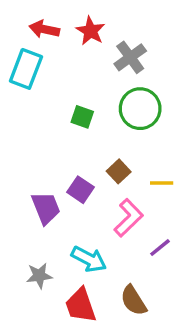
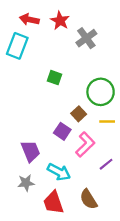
green circle: (140, 109) -> (101, 92), moved
purple square: (81, 190) -> (62, 131), moved
purple trapezoid: (46, 208) -> (30, 151), moved

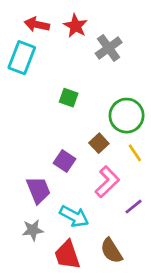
yellow line: (107, 121) -> (135, 153), turned 56
purple square: (62, 131) -> (64, 161), moved

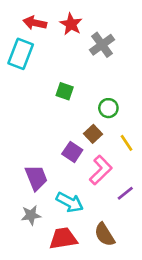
green circle: (127, 116) -> (108, 108), moved, size x0.6
purple square: (64, 161) -> (72, 152), moved
red trapezoid: (67, 255) -> (63, 238), turned 100

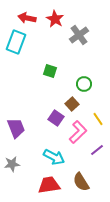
yellow line: (127, 143) -> (98, 119), moved
purple trapezoid: (36, 178) -> (16, 128), moved
gray star: (31, 215) -> (12, 164), moved

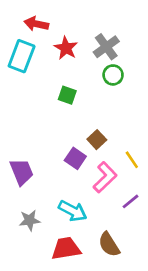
red star: (55, 19) -> (66, 48), moved
green circle: (84, 84) -> (113, 75), moved
gray star: (12, 164) -> (30, 220), moved

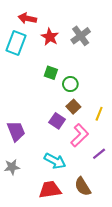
green circle: (113, 75) -> (70, 84), moved
yellow line: (132, 160) -> (99, 114), moved, turned 56
gray star: (30, 220) -> (12, 167), moved

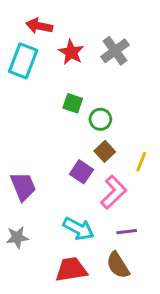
purple line: (99, 154) -> (127, 232), moved, turned 32

